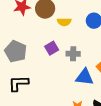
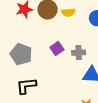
yellow semicircle: (64, 22) -> (68, 12), moved

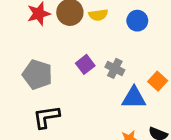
gray cross: (79, 53) -> (115, 68), turned 32

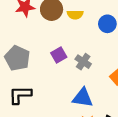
blue triangle: (134, 98) -> (83, 98), moved

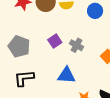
blue triangle: (83, 98) -> (66, 75), moved

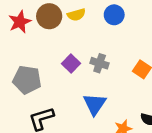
blue triangle: (66, 75) -> (95, 104), turned -48

